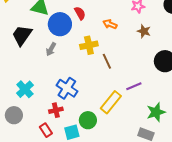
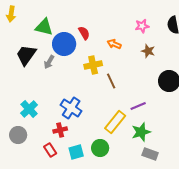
gray arrow: (51, 49) -> (49, 62), moved
green star: (156, 112) -> (141, 132), moved
green circle: (88, 120) -> (100, 148), moved

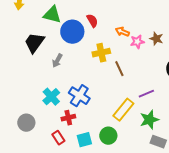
pink star: (142, 26) -> (137, 42), moved
gray arrow: (49, 62) -> (57, 61), moved
cyan cross: (29, 109) -> (51, 97), moved

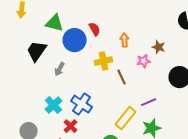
orange arrow: (122, 32) -> (125, 40), turned 64
pink star: (137, 42) -> (144, 61), moved
red cross: (68, 118) -> (71, 126), turned -32

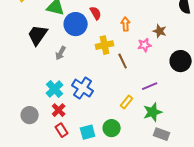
yellow rectangle: (126, 118) -> (127, 102), size x0.6
red cross: (71, 126) -> (59, 110), moved

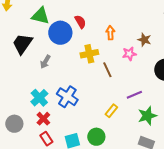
green star: (153, 112) -> (147, 116), moved

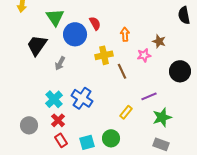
green triangle: (40, 16) -> (55, 17), turned 42

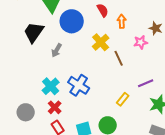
red semicircle: (95, 23) -> (103, 10), moved
yellow cross: (104, 55) -> (101, 42), turned -30

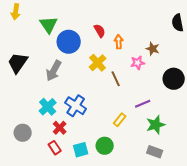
black trapezoid: (34, 32) -> (18, 63), moved
gray arrow: (57, 50) -> (54, 71), size x1.5
red cross: (55, 107) -> (60, 128), moved

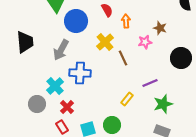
black trapezoid: (18, 63) -> (25, 42), turned 140
blue cross: (76, 106) -> (80, 73), moved, turned -30
gray circle: (23, 133) -> (37, 104), moved

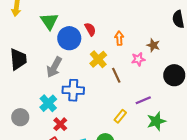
red semicircle: (107, 10) -> (90, 29), moved
gray circle: (37, 104) -> (20, 117), moved

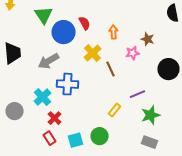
gray arrow: (54, 67) -> (48, 61), turned 30

